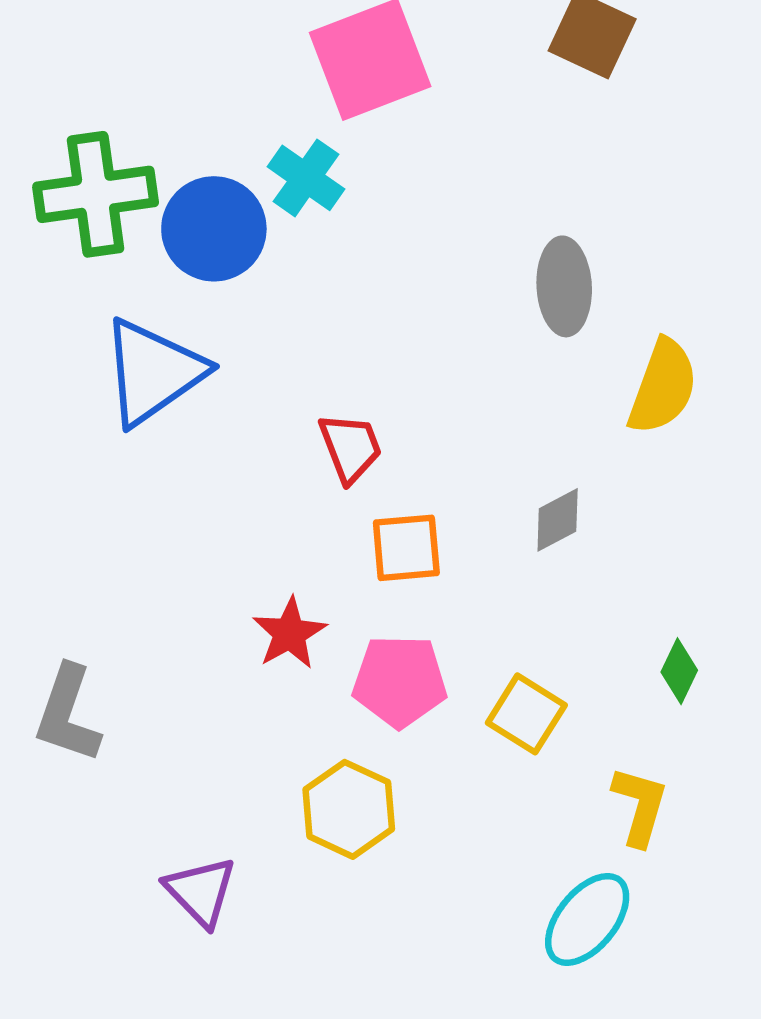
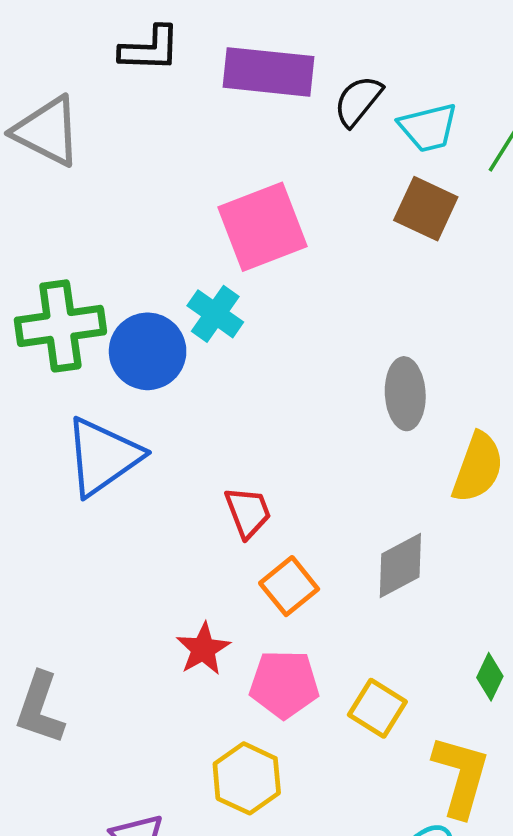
gray diamond: (558, 520) -> (400, 565), size x1.4
orange square: (406, 548) -> (289, 586), turned -34
yellow L-shape: (640, 806) -> (461, 776), size x1.4

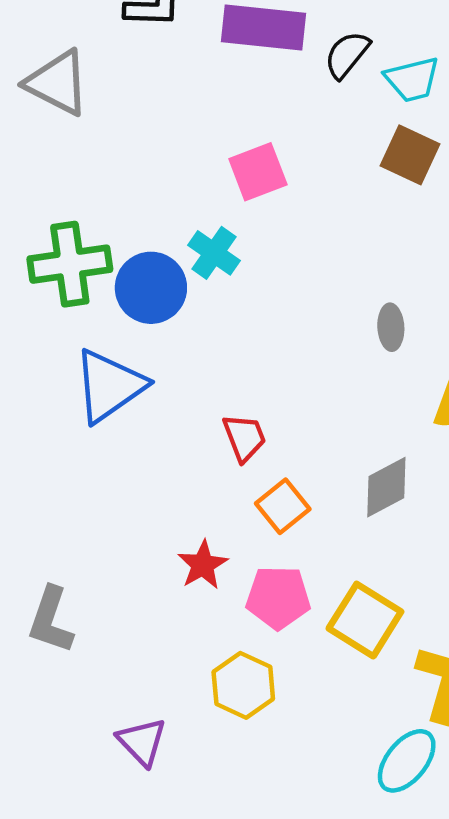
pink square: (262, 227) -> (258, 172), size x0.7
gray ellipse: (405, 394) -> (391, 327), size x0.7
yellow square: (377, 708) -> (365, 620), size x1.4

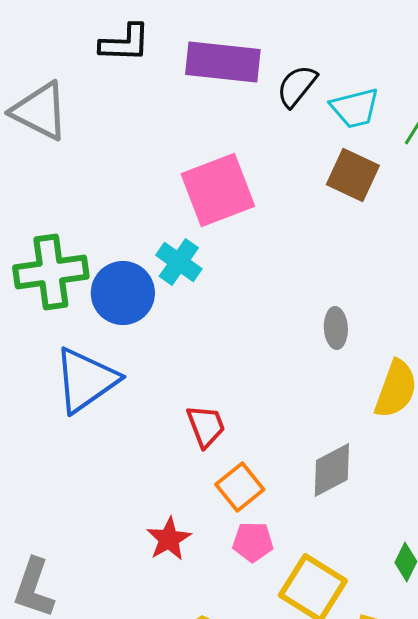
pink square: (258, 172) -> (218, 190), size x1.4
pink pentagon: (278, 598) -> (253, 542), moved, size x0.7

